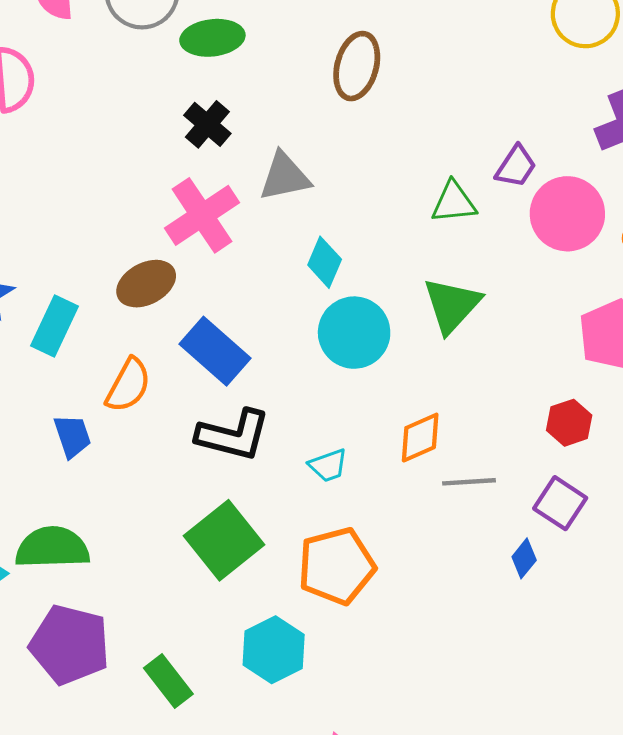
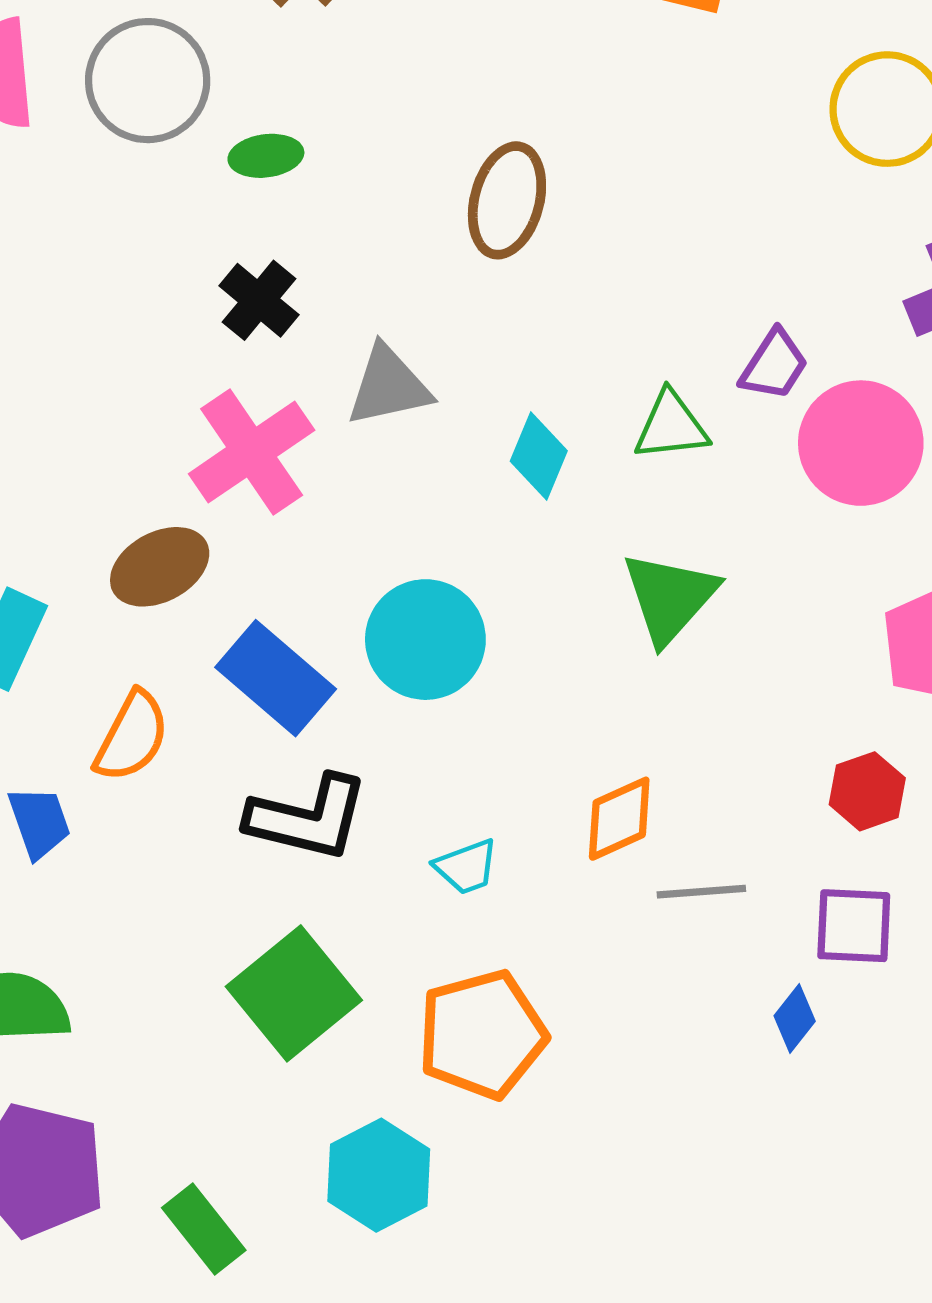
green ellipse: (212, 38) -> (266, 156), size x0.7
cyan diamond: (325, 262) -> (539, 456), moved
cyan circle: (354, 333) -> (425, 640), moved
purple square: (560, 503) -> (854, 926), turned -30

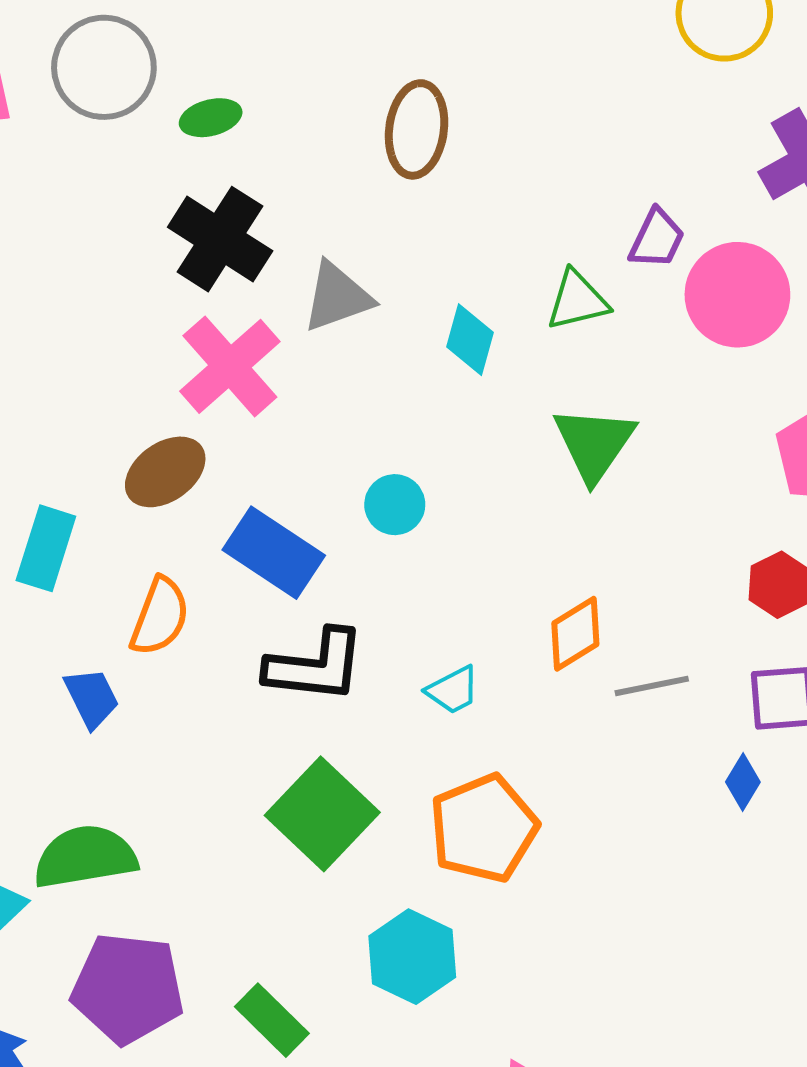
black cross: (259, 300) -> (220, 239), size x1.5
cyan circle: (425, 640) -> (395, 505), size x0.6

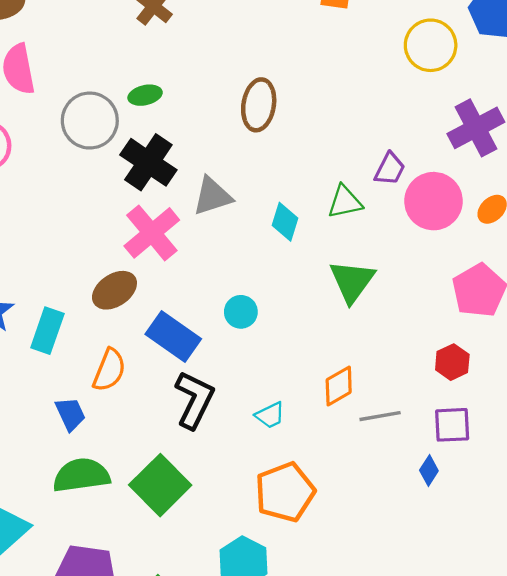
gray circle: (104, 67) -> (90, 121), moved
black L-shape: (315, 666) -> (194, 400), turned -72
green square: (322, 814) -> (160, 485), moved
green semicircle: (85, 857) -> (81, 475), moved

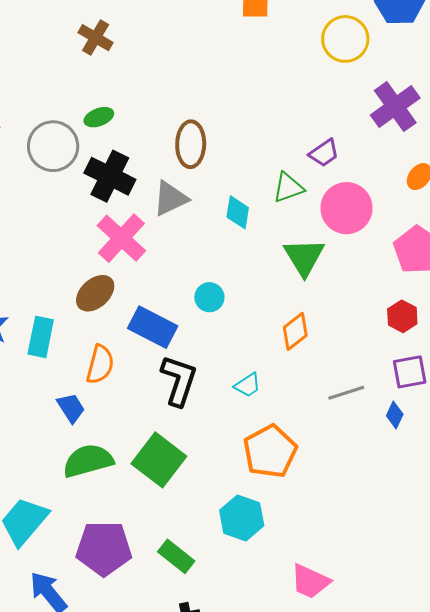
brown ellipse: (259, 105) -> (191, 144), moved
purple trapezoid: (390, 169) -> (324, 153), turned 36
pink circle: (433, 201) -> (346, 208), moved
orange diamond: (339, 386) -> (295, 331), moved
gray line: (380, 416) -> (346, 393), moved

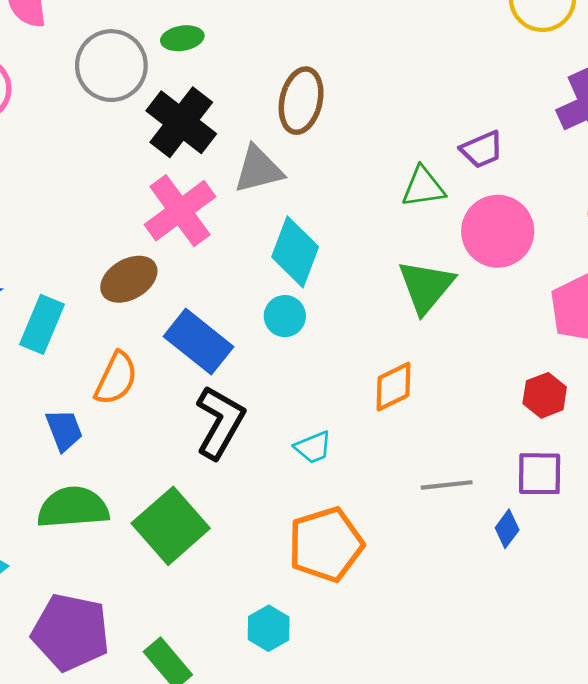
cyan diamond: (238, 212) -> (295, 252), moved, size x1.4
cyan hexagon: (242, 518) -> (269, 628), size x0.7

